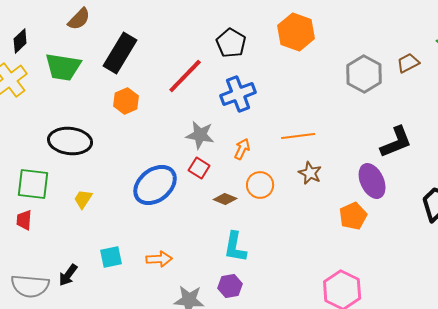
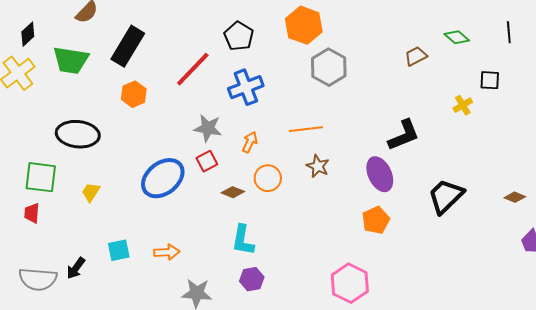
gray hexagon: (364, 74) -> (329, 67), moved
red square: (199, 168) -> (207, 161), turned 30
orange pentagon: (353, 216) -> (376, 220), moved
purple hexagon: (230, 286) -> (252, 279), moved

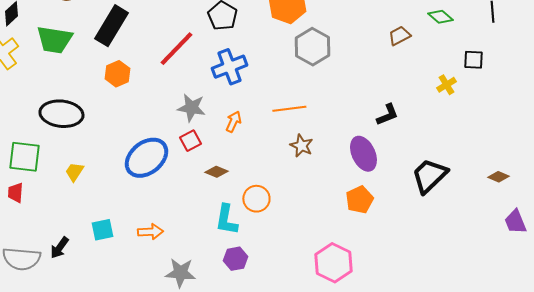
black L-shape: (404, 135) -> (387, 115), size x0.7
orange circle: (268, 178) -> (256, 199), moved

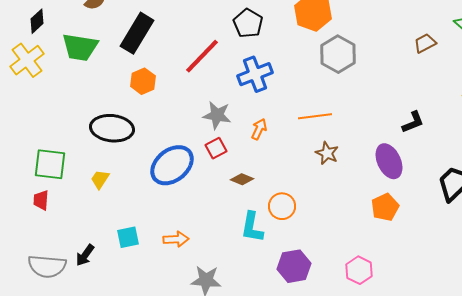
black ellipse: (61, 114) -> (112, 128), moved
purple hexagon: (235, 259) -> (294, 266), moved, size x1.4
pink hexagon: (333, 263) -> (359, 270), size x0.7

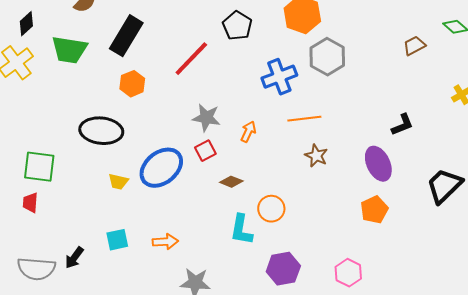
blue cross: (255, 74) -> (279, 77), moved
yellow trapezoid: (100, 179) -> (118, 182), moved, turned -110

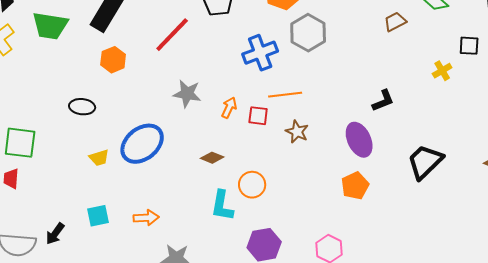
black ellipse: (101, 131) -> (82, 107), size x0.6
red square: (205, 151) -> (258, 116), moved, turned 35
yellow trapezoid: (118, 182) -> (99, 158), turned -30

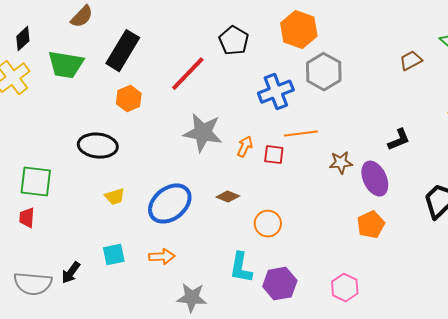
gray star: (187, 94) -> (203, 133), size x1.4
black ellipse: (82, 107) -> (98, 146), size x1.5
brown star: (297, 132) -> (341, 163), moved, turned -30
blue ellipse: (142, 144) -> (170, 204), moved
cyan L-shape: (222, 206) -> (241, 268), moved

